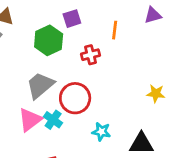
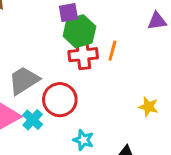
orange line: (115, 30) -> (112, 51), moved
green hexagon: (49, 40) -> (79, 31), moved
red cross: (90, 55) -> (83, 55), size x1.4

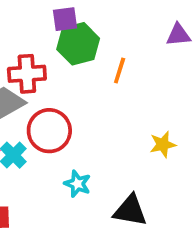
red cross: (83, 55) -> (27, 74), moved
yellow star: (148, 107) -> (163, 144), turned -30

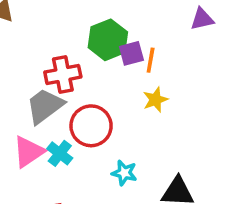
purple square: (65, 19) -> (131, 53), moved
yellow star: (163, 144) -> (155, 100), moved

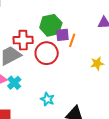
yellow star: (155, 100) -> (97, 63), moved
red circle: (91, 126) -> (47, 53), moved

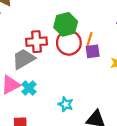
purple square: (62, 35) -> (93, 51), moved
red circle: (47, 53) -> (69, 43), moved

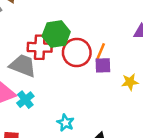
green hexagon: (66, 24) -> (56, 34), moved
gray trapezoid: (24, 59) -> (23, 66), turned 45

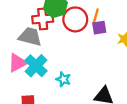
cyan cross: (25, 100) -> (36, 66), size x1.5
cyan star: (65, 123) -> (63, 79), moved

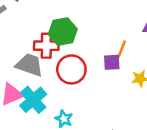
orange line: (96, 16) -> (122, 49), moved
red circle: (75, 19) -> (71, 69), moved

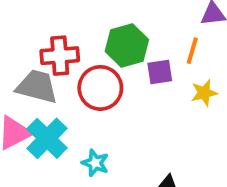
green hexagon: (63, 32) -> (127, 45), moved
orange line: (122, 49) -> (192, 51), moved

